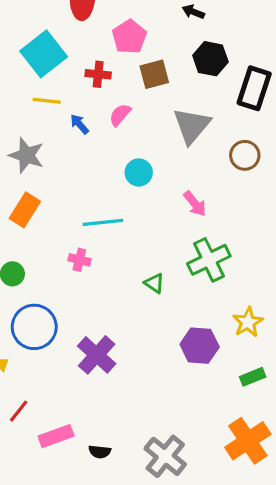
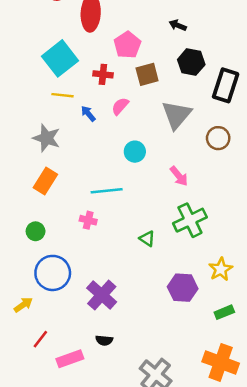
orange cross: (248, 441) -> (221, 362), turned -36
black semicircle: (100, 452) -> (104, 340), moved

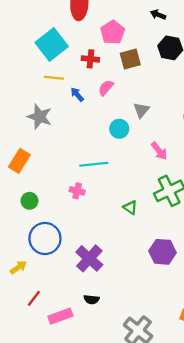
gray triangle: (176, 115) -> (141, 110), moved, size x0.6
orange rectangle: (45, 181) -> (19, 161), moved

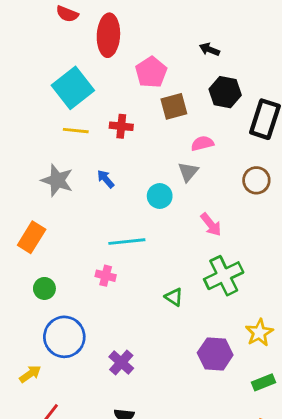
red cross: (90, 59) -> (121, 126), moved
pink semicircle: (106, 88) -> (202, 143), moved, turned 35
blue arrow: (77, 94) -> (106, 179), moved
purple cross: (89, 258) -> (121, 362), size x0.7

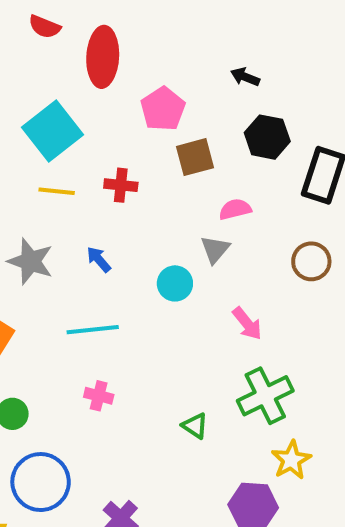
cyan line: (127, 242) -> (93, 330), moved
yellow star: (259, 333) -> (291, 460), moved

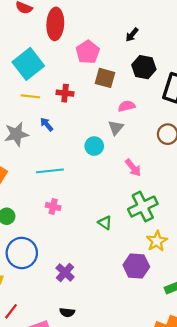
black arrow: (245, 77) -> (132, 35), turned -72
brown square: (195, 157) -> (105, 78), turned 30
blue arrow: (99, 259) -> (47, 124), moved
gray star: (31, 261) -> (16, 134), turned -30

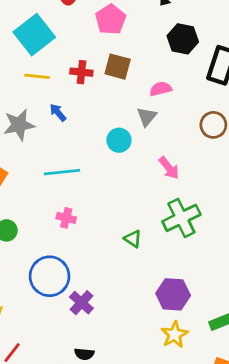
brown square: (105, 78) -> (118, 67), moved
yellow star: (157, 241) -> (174, 335), moved
blue circle: (22, 253) -> (50, 276), moved

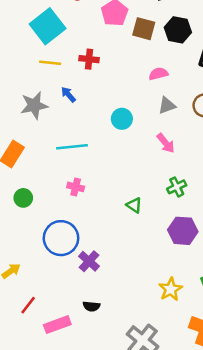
brown square: (118, 67) -> (144, 29), moved
gray triangle: (147, 117) -> (167, 105), moved, turned 30
green cross: (181, 218) -> (177, 187), size x0.6
purple hexagon: (173, 294) -> (183, 231), moved

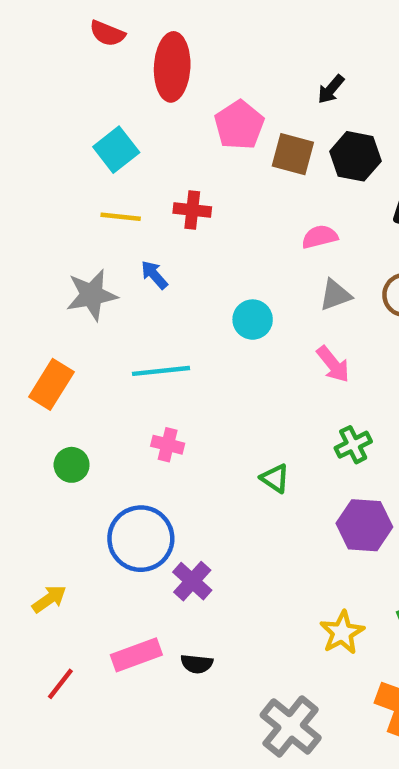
cyan square: (48, 26) -> (116, 150), size x0.7
red line: (28, 305) -> (60, 684), moved
pink rectangle: (57, 325) -> (136, 655), moved

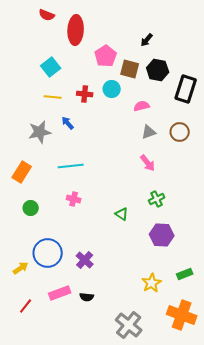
cyan circle: (253, 320) -> (112, 89), moved
blue circle: (141, 539) -> (48, 253), moved

